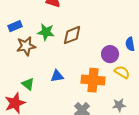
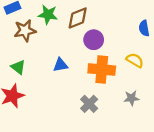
purple circle: (110, 54) -> (94, 40), moved
green triangle: (28, 84) -> (18, 67), moved

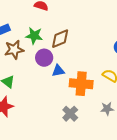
purple circle: (94, 40) -> (44, 58), moved
blue triangle: (60, 65) -> (58, 71), moved

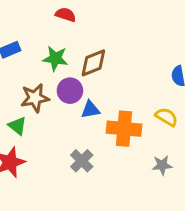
brown star: (14, 50) -> (35, 98), moved
gray cross: (70, 114) -> (82, 161), moved

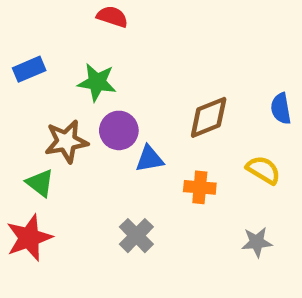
brown diamond: (93, 63) -> (209, 117), moved
orange cross: (124, 129) -> (200, 187), size x0.6

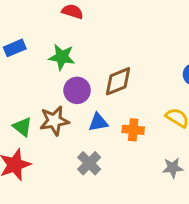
brown diamond: (209, 117) -> (118, 81), moved
brown star: (66, 141) -> (54, 121), moved
blue triangle: (149, 159) -> (98, 122), moved

